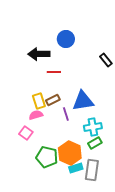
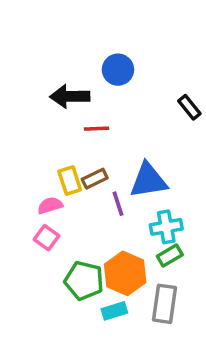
pink semicircle: (36, 115) -> (50, 205), moved
cyan rectangle: (76, 168) -> (114, 311), moved

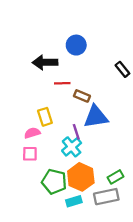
brown rectangle: (95, 179) -> (82, 96), moved, turned 49
cyan cross: (166, 227) -> (72, 147), moved, turned -30
pink square: (46, 238) -> (30, 154), turned -35
green rectangle: (170, 256) -> (116, 177), moved
gray rectangle: (164, 304) -> (106, 197), turned 70

